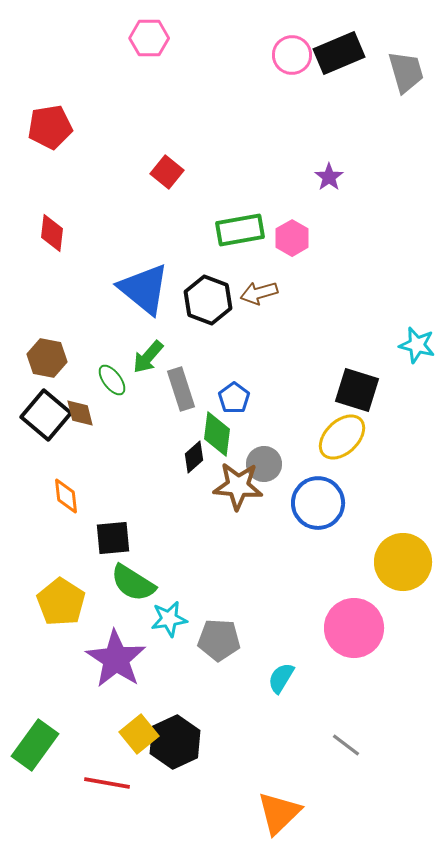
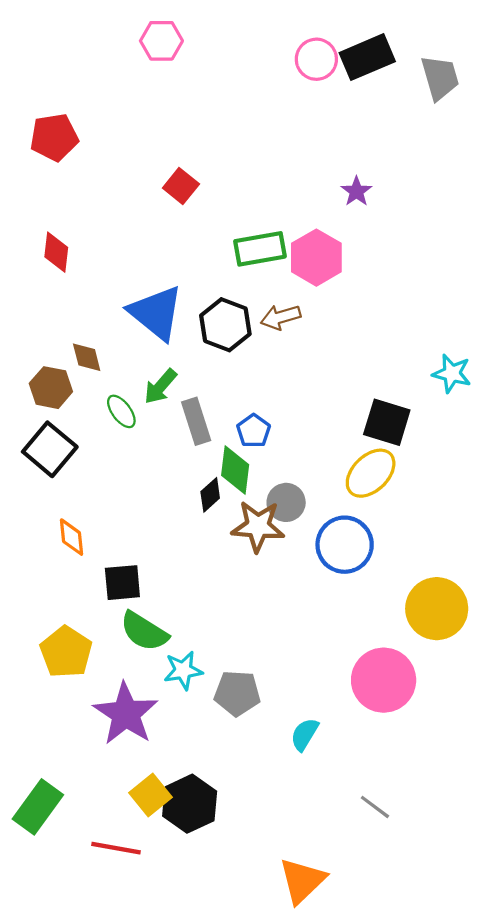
pink hexagon: (292, 238) -> (316, 258), size x1.4
brown diamond: (80, 413) -> (87, 357), moved

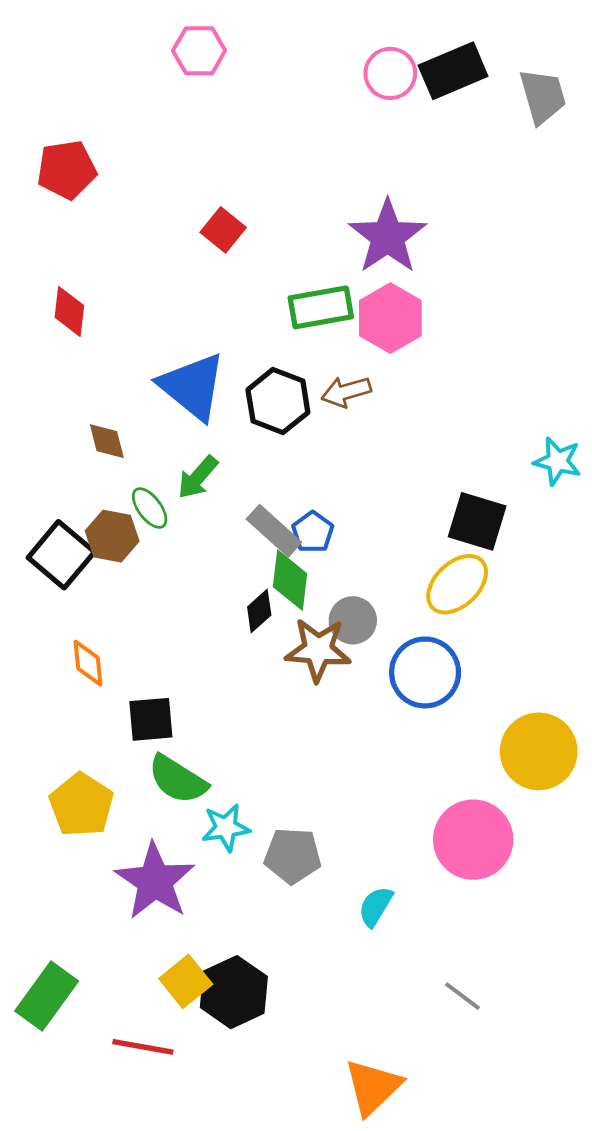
purple star: (356, 191) -> (388, 237), moved, size x2.0
brown hexagon: (51, 388) -> (112, 536), moved
gray rectangle: (196, 421) -> (274, 531), moved, turned -30

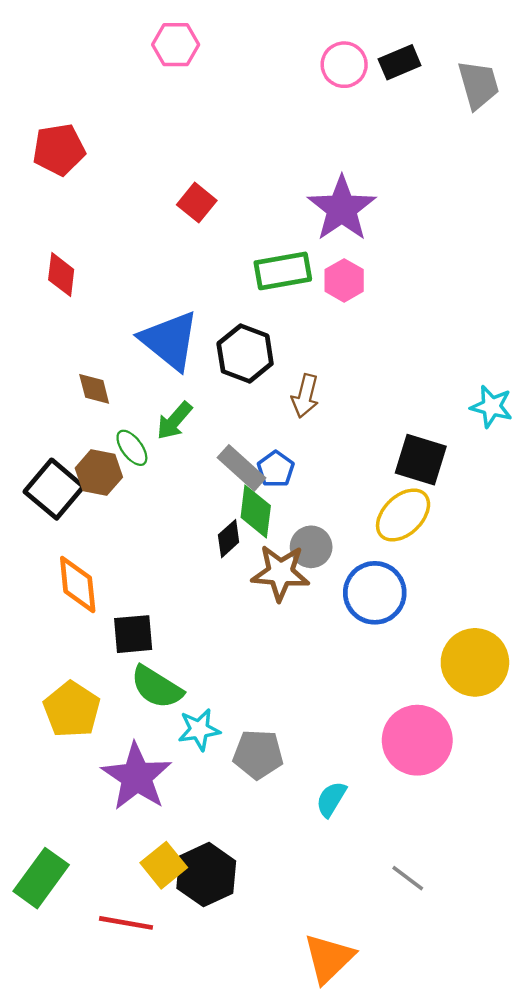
black rectangle: (453, 71) -> (400, 62), size x0.7
pink hexagon: (390, 318) -> (344, 280), size x0.7
brown arrow: (346, 392) -> (305, 396), moved, turned -60
orange diamond: (88, 663) -> (78, 585), size x1.4

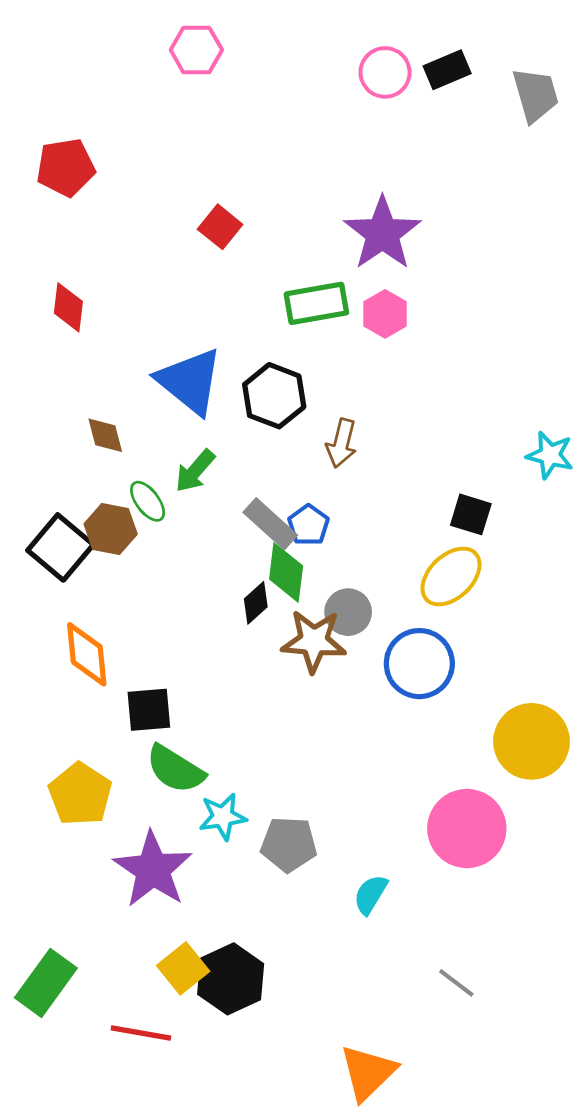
black square: (421, 460) -> (471, 514), size x0.7

